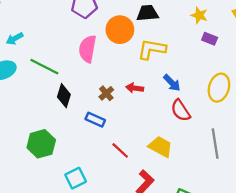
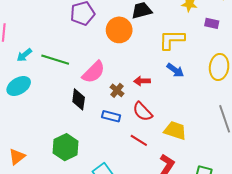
purple rectangle: (210, 39) -> (212, 23), moved
pink semicircle: (88, 49) -> (94, 72), moved, turned -135
yellow L-shape: (152, 49) -> (172, 40), moved
green line: (44, 67) -> (55, 60), moved
red semicircle: (181, 110) -> (143, 112), moved

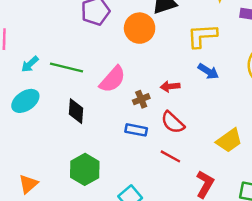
brown cross: (117, 90) -> (141, 99), turned 32
black diamond: (79, 99) -> (76, 111), moved
yellow trapezoid: (175, 130) -> (229, 140), moved, turned 130

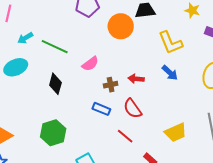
yellow L-shape: (202, 36) -> (170, 43), turned -120
pink semicircle: (112, 79) -> (90, 64), size x0.7

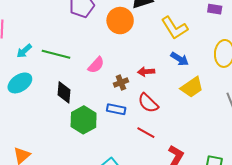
yellow trapezoid: (176, 132) -> (192, 87), moved
green hexagon: (53, 133) -> (84, 120), moved

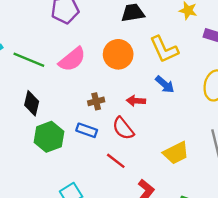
orange circle: (120, 21) -> (118, 54), moved
pink semicircle: (96, 65) -> (72, 59), moved, size x1.4
red arrow: (146, 72) -> (136, 101), moved
yellow trapezoid: (192, 87) -> (176, 153), moved

